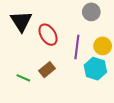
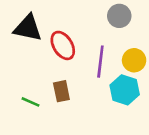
black triangle: (21, 21) -> (28, 28), turned -45
brown rectangle: (47, 70) -> (61, 91), turned -63

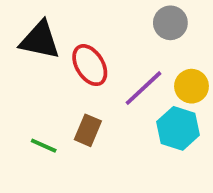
purple line: (100, 62) -> (144, 88), turned 40
brown rectangle: (61, 91) -> (88, 130), turned 35

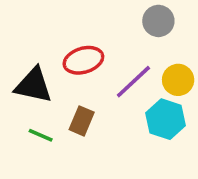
black triangle: (40, 40) -> (33, 85), moved
red ellipse: (90, 65) -> (83, 60), turned -75

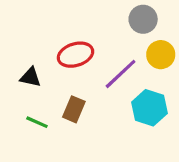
yellow circle: (178, 80) -> (161, 55), moved
black triangle: (33, 85) -> (30, 77), size x0.6

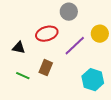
gray circle: (143, 19) -> (69, 12), moved
cyan hexagon: (149, 108) -> (93, 80), moved

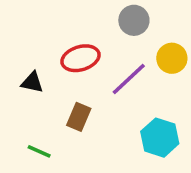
gray circle: (69, 12) -> (134, 20), moved
green line: (23, 76) -> (39, 151), moved

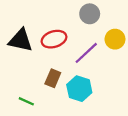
black triangle: (32, 82) -> (21, 40), moved, size x1.6
cyan hexagon: (160, 138) -> (79, 89), moved

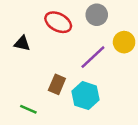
red ellipse: (54, 39) -> (58, 22), moved, turned 45
black triangle: (21, 40) -> (22, 43), size x0.6

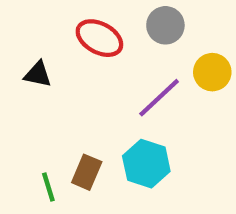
brown rectangle: (57, 84) -> (87, 172), moved
green line: (28, 109) -> (48, 187), turned 49

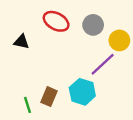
gray circle: (165, 25) -> (93, 25), moved
purple line: (159, 98) -> (103, 64), moved

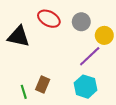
black triangle: (21, 42) -> (19, 36), size x1.6
cyan hexagon: (82, 92) -> (85, 87), moved

